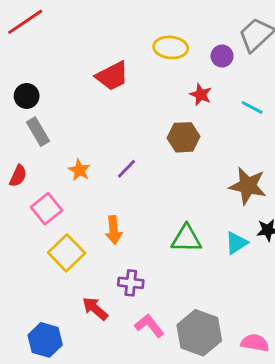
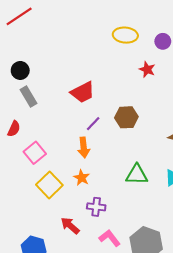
red trapezoid: (112, 76) -> (83, 92), moved
brown hexagon: (184, 137) -> (126, 117), moved
orange star: (79, 170) -> (82, 178), moved
orange arrow: (114, 230) -> (84, 148), moved

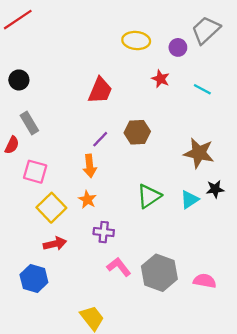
red trapezoid: (83, 92) -> (100, 90), moved, turned -40
gray rectangle: (28, 96) -> (29, 123), moved
pink square: (35, 153) -> (35, 172), turned -35
green triangle: (137, 175) -> (149, 196), turned -35
red arrow: (70, 226) -> (55, 244), moved, turned 126

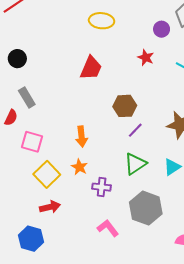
yellow ellipse: (136, 40) -> (102, 21), moved
purple line: (100, 139) -> (135, 130), moved
purple cross: (104, 232) -> (102, 187), moved
gray hexagon: (159, 273) -> (146, 208), moved

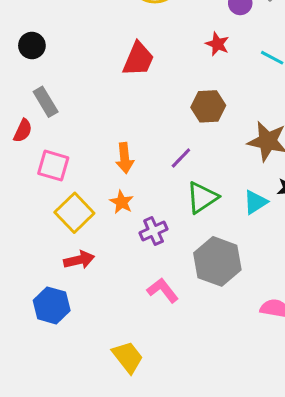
brown hexagon: (125, 106) -> (208, 106), moved
purple line: (135, 130) -> (181, 158), moved
purple cross: (102, 187) -> (154, 231), turned -30

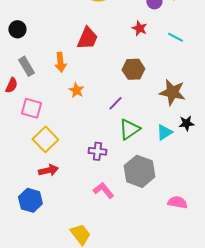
orange arrow: (125, 158) -> (60, 62), moved
orange star: (122, 202) -> (76, 90), moved
purple cross: (154, 231) -> (97, 151), turned 30

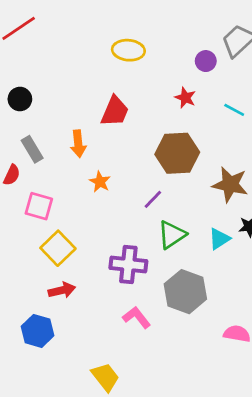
brown hexagon: (133, 69) -> (177, 153), size x1.4
purple cross: (97, 151) -> (128, 264), size x1.5

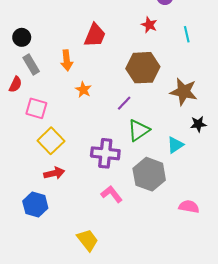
black circle: (20, 99) -> (22, 37), moved
cyan line: (234, 110) -> (187, 34), turned 49
cyan triangle: (219, 239) -> (175, 145), moved

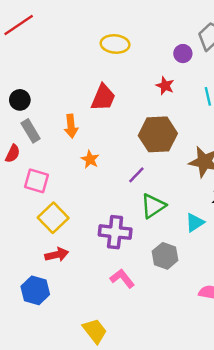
gray hexagon: (149, 174) -> (165, 256), size x0.7

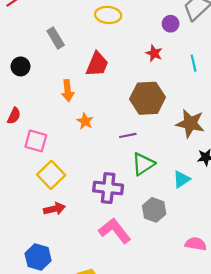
gray rectangle: (31, 131) -> (56, 38), moved
purple line: (136, 175) -> (128, 135), turned 35
pink L-shape: (122, 278) -> (115, 231), size x1.4
blue hexagon: (35, 290) -> (38, 257), moved

